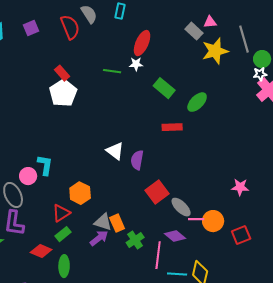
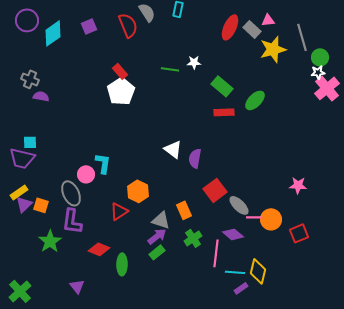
red ellipse: (142, 43) -> (230, 27), moved
red rectangle: (172, 127) -> (224, 112), moved
orange rectangle: (117, 223) -> (184, 210), moved
green rectangle: (63, 234) -> (157, 252), moved

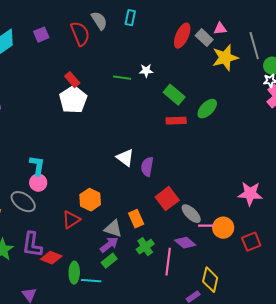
cyan L-shape: (103, 163) -> (37, 166), moved
pink star: (298, 185) -> (250, 194), size x1.4
gray ellipse: (71, 193) -> (23, 202), turned -30
purple L-shape: (72, 221) -> (32, 245), moved
cyan line: (235, 272) -> (91, 281), moved

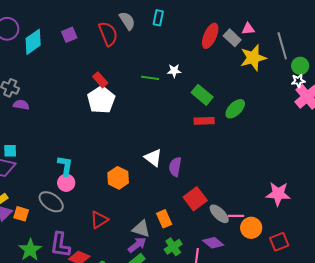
orange hexagon: (90, 200) -> (118, 178), moved
pink line: (206, 226) -> (236, 216), moved

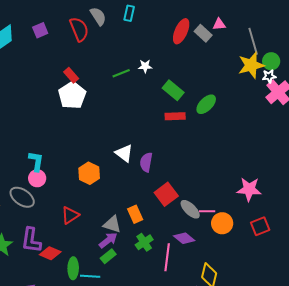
yellow star: (253, 58) -> (251, 65), moved
green line: (150, 78) -> (121, 73), turned -30
red square: (279, 242) -> (260, 226), moved

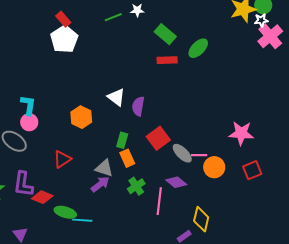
green rectangle: (108, 256) -> (122, 140), moved, turned -35
green ellipse: (73, 268) -> (65, 212), turned -75

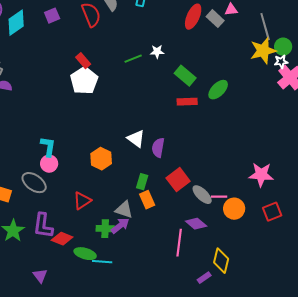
green cross: (136, 186) -> (105, 229), moved, turned 36

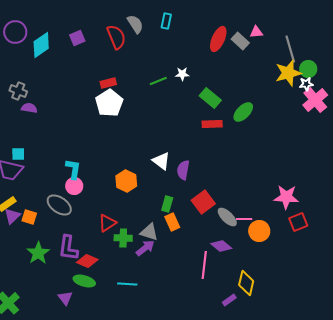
red rectangle: (83, 61) -> (108, 83), turned -63
red square: (272, 212) -> (298, 222), moved
green cross: (105, 229) -> (123, 238), moved
green ellipse: (85, 254) -> (84, 281), moved

